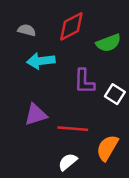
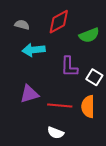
orange semicircle: (107, 148) -> (88, 107), moved, turned -30
white semicircle: (68, 162) -> (56, 133), turned -119

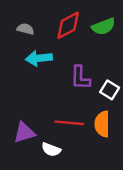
green semicircle: (89, 35) -> (103, 27), moved
purple triangle: (29, 94) -> (24, 133), moved
white semicircle: (56, 133) -> (51, 150), moved

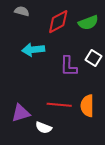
gray semicircle: (25, 29) -> (22, 11), moved
white square: (110, 90) -> (94, 58), moved

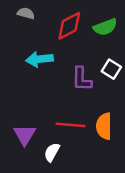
purple triangle: (21, 113) -> (25, 135), turned -42
white semicircle: (44, 128) -> (52, 152), turned 98

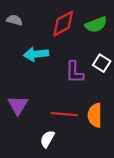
gray semicircle: (26, 13) -> (14, 20), moved
purple triangle: (25, 135) -> (18, 105), moved

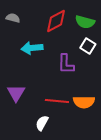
green semicircle: (96, 25) -> (85, 22), turned 36
white square: (102, 63) -> (88, 46), moved
orange semicircle: (95, 115) -> (84, 102), turned -90

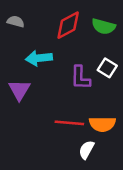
white square: (88, 46) -> (107, 68), moved
purple triangle: (16, 93) -> (19, 90), moved
white semicircle: (42, 123) -> (86, 150), moved

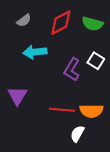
gray semicircle: (16, 21) -> (24, 20), moved, turned 128
purple L-shape: (80, 78) -> (72, 69), turned 30
purple triangle: (19, 90) -> (17, 96), moved

